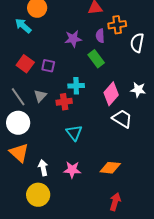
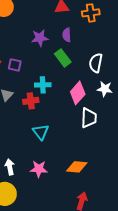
orange cross: (117, 25) -> (91, 13), moved
white semicircle: (137, 43) -> (96, 63), moved
white trapezoid: (122, 119) -> (89, 118), turned 60

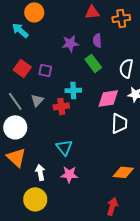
pink diamond: (78, 93) -> (108, 98), turned 40
cyan triangle: (41, 132) -> (64, 147), moved
orange diamond: (77, 167) -> (123, 172), moved

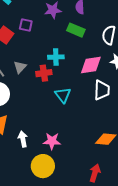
green rectangle: (93, 63) -> (76, 30), turned -30
purple square: (45, 70) -> (26, 25), moved
cyan triangle: (64, 147) -> (63, 95), moved
yellow circle: (35, 199) -> (43, 166), moved

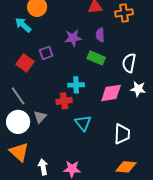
purple square: (26, 25) -> (46, 53), turned -32
gray triangle: (20, 67) -> (40, 117), moved
white trapezoid: (102, 90) -> (122, 134), moved

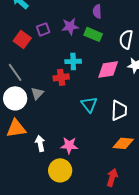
purple star: (73, 38) -> (70, 26), moved
cyan triangle: (83, 123) -> (89, 104), moved
orange triangle: (19, 152) -> (16, 128), turned -50

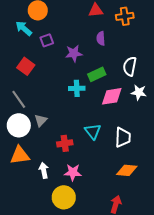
purple square: (43, 29) -> (47, 40), moved
green rectangle: (93, 34) -> (97, 74), moved, turned -48
red cross: (61, 77) -> (65, 143), moved

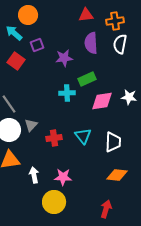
purple semicircle: (101, 38) -> (91, 43), size x1.5
red square: (26, 66) -> (16, 61), moved
white semicircle: (130, 66) -> (120, 44), moved
red cross: (65, 143) -> (54, 138), moved

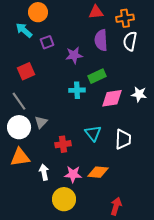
red square: (16, 61) -> (26, 71), moved, turned 30
red cross: (54, 138) -> (63, 144), moved
orange diamond: (117, 175) -> (98, 172), moved

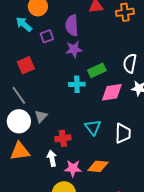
purple semicircle: (101, 40) -> (72, 25), moved
white semicircle: (130, 41) -> (130, 63), moved
white arrow: (44, 172) -> (52, 158), moved

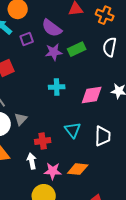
orange cross: (125, 12) -> (105, 15), turned 30
purple semicircle: (72, 25) -> (52, 28), turned -50
white semicircle: (130, 63) -> (110, 47), moved
green rectangle: (97, 70) -> (77, 49), moved

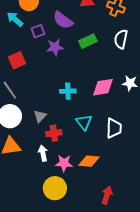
purple star: (54, 52) -> (55, 47), moved
cyan cross: (57, 87) -> (68, 91), moved
gray triangle: (21, 119) -> (40, 116), moved

